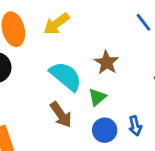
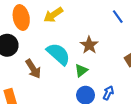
brown arrow: (61, 115) -> (33, 69), moved
blue arrow: (135, 126) -> (108, 93), turned -144

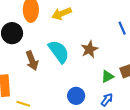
green triangle: (81, 70) -> (107, 76), moved
blue arrow: (108, 93) -> (107, 100), moved

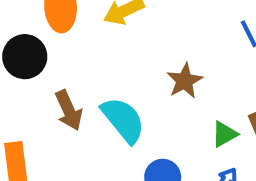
cyan semicircle: (59, 52) -> (123, 120), moved

